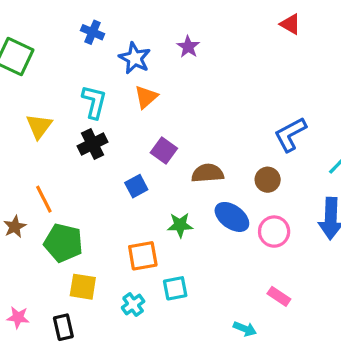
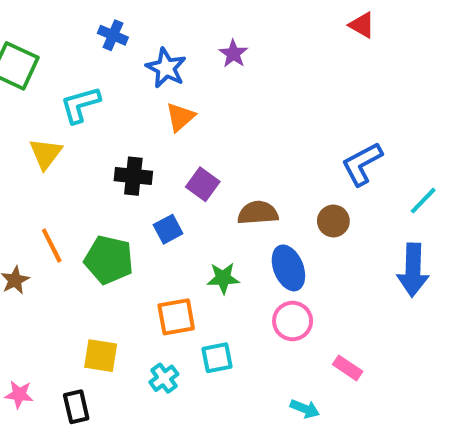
cyan L-shape: (94, 102) -> (80, 105), moved, turned -120
black cross: (93, 144) -> (133, 176), moved, turned 32
blue ellipse: (232, 217) -> (288, 268), turned 32
pink circle: (274, 232) -> (293, 321), moved
green pentagon: (63, 243) -> (109, 260), moved

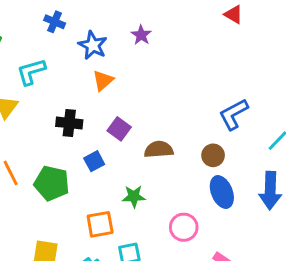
blue ellipse: (288, 268) -> (222, 192), moved

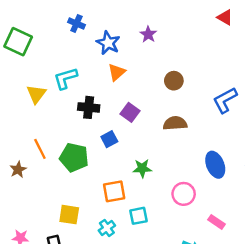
cyan L-shape: (31, 72) -> (66, 78), moved
brown semicircle: (159, 149) -> (175, 123), moved
brown circle: (213, 155) -> (174, 81), moved

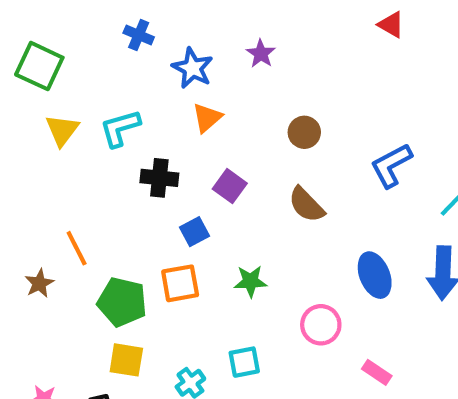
yellow triangle: (36, 94) -> (62, 130), moved
brown semicircle: (175, 123) -> (306, 205), turned -130
green pentagon: (74, 157) -> (122, 302), moved
orange square: (114, 191) -> (180, 283), moved

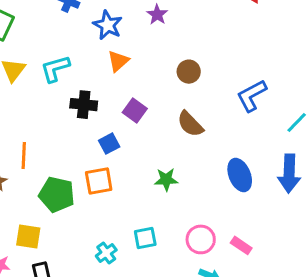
orange line: (77, 248) -> (24, 156), turned 30
green star: (250, 281) -> (166, 180), moved
pink circle: (321, 325) -> (201, 239), moved
yellow square: (126, 360) -> (28, 236), moved

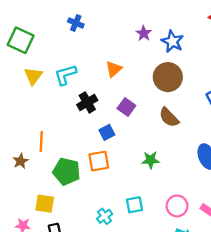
blue star: (108, 25) -> (172, 41), moved
brown circle: (189, 72) -> (168, 77), size x1.6
black cross: (84, 105) -> (87, 102), turned -36

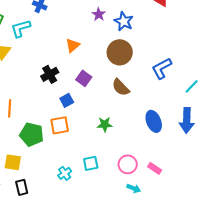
cyan L-shape: (65, 75) -> (21, 28), moved

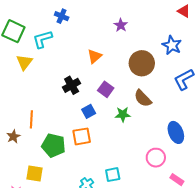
blue star: (124, 21) -> (172, 45), moved
green star: (105, 124) -> (123, 114), moved
pink circle: (128, 164) -> (156, 158), moved

